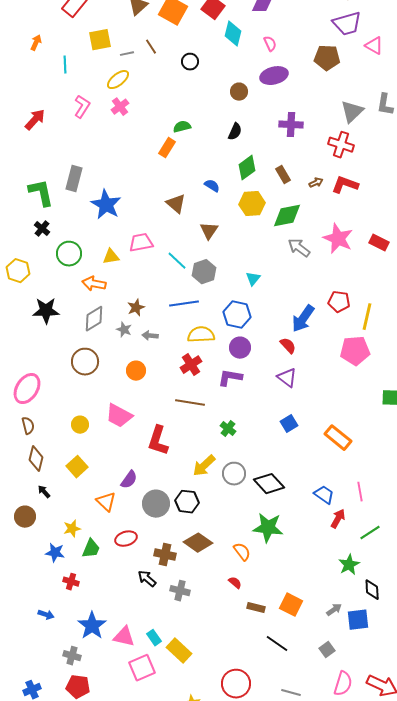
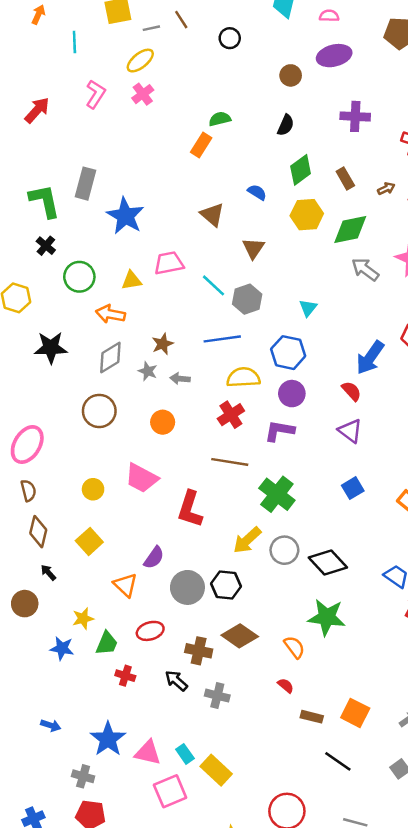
pink semicircle: (270, 44) -> (329, 16), turned -63
green cross: (228, 429) -> (277, 494), size x1.8
red cross: (71, 582) -> (125, 676), moved

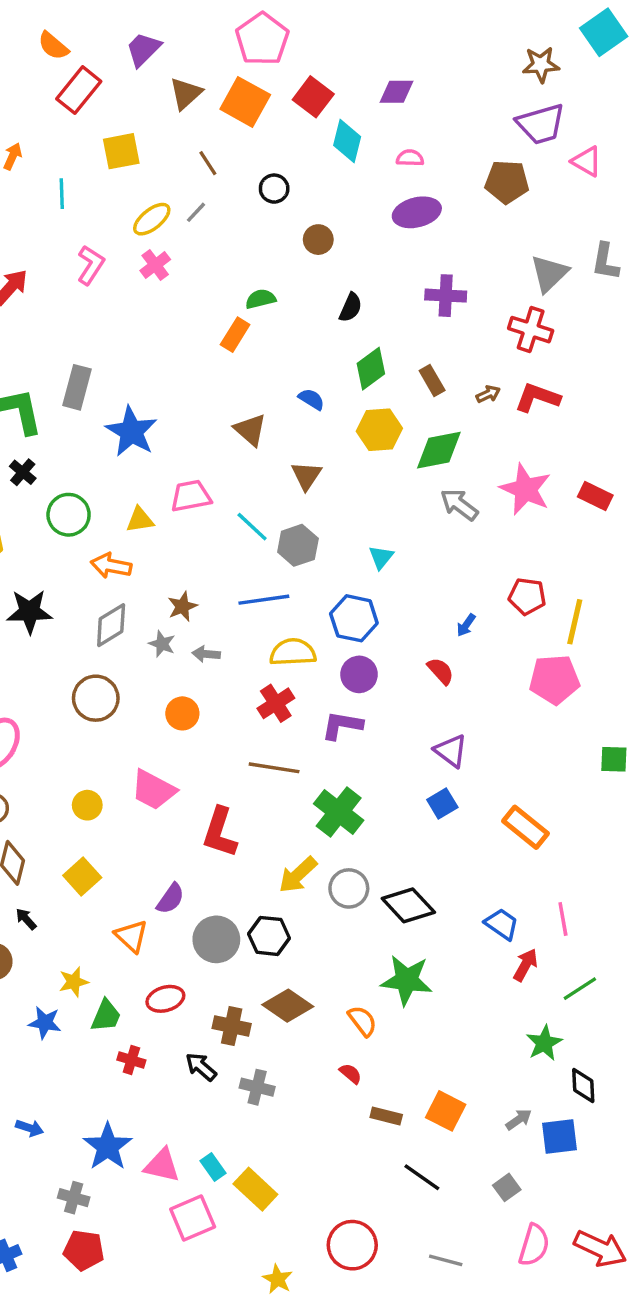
gray line: (151, 28) -> (196, 212), moved, turned -35
brown circle: (291, 75) -> (318, 240), moved
blue arrow: (370, 358) -> (466, 625), size x0.5
purple triangle: (350, 431) -> (451, 751), moved

